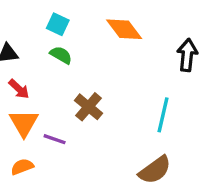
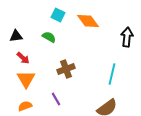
cyan square: (58, 24) -> (58, 15), moved
brown cross: (89, 107) -> (66, 69), turned 30
purple line: (55, 139) -> (56, 99), moved, turned 40

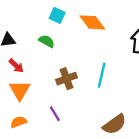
cyan line: (112, 74) -> (102, 75), moved

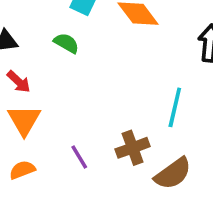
cyan line: (102, 75) -> (175, 107), moved
brown cross: (67, 79) -> (133, 148), moved

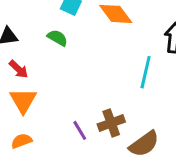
cyan line: (175, 107) -> (146, 72), moved
purple line: (79, 157) -> (80, 130), moved

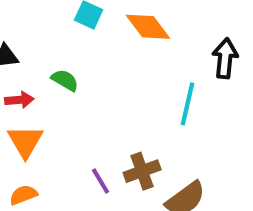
green semicircle: (57, 38) -> (65, 80), moved
red arrow: (19, 69) -> (19, 100), turned -48

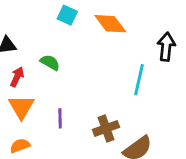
red arrow: (19, 100) -> (17, 77), turned -60
purple line: (100, 181) -> (60, 118), moved, turned 30

